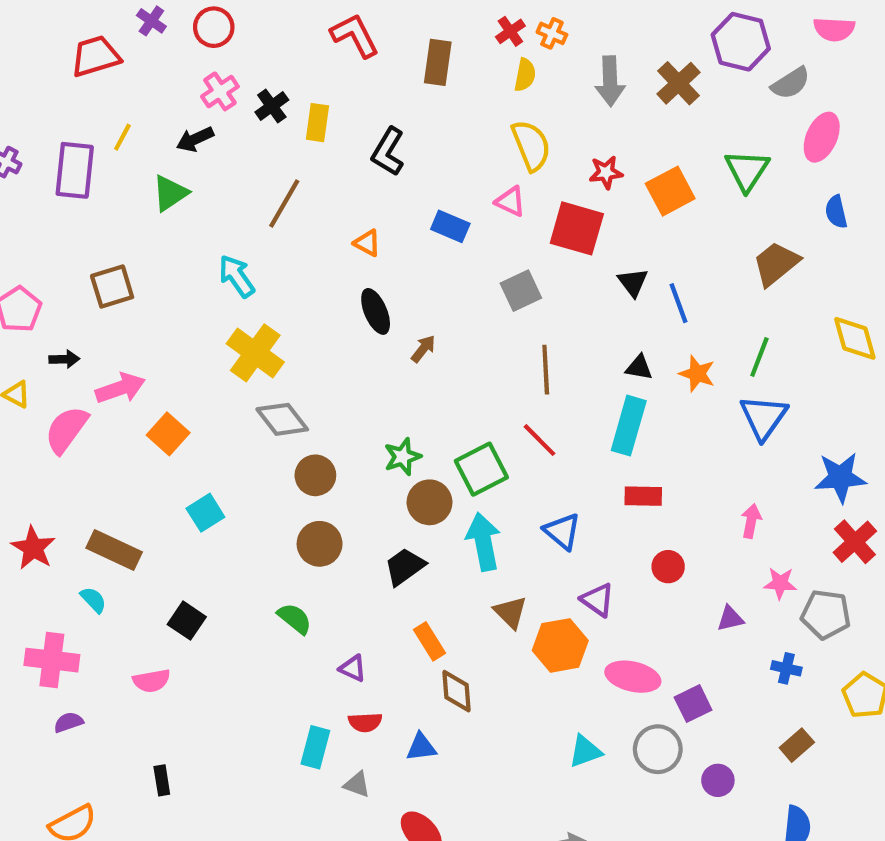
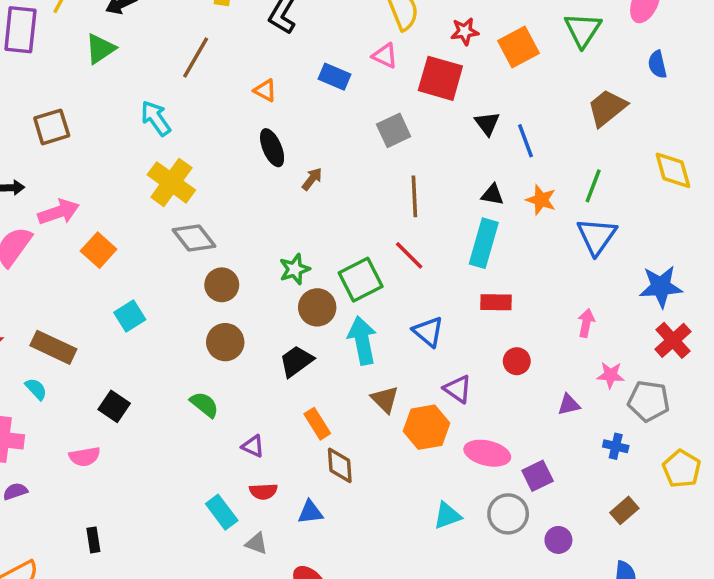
cyan rectangle: (315, 747) -> (222, 512), turned -52

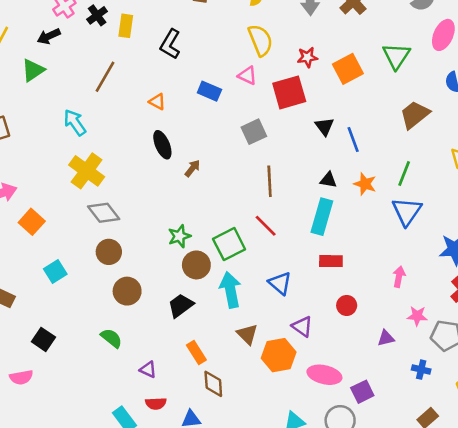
red square: (440, 78) -> (289, 92), turned -32
brown circle: (222, 285) -> (109, 252), moved

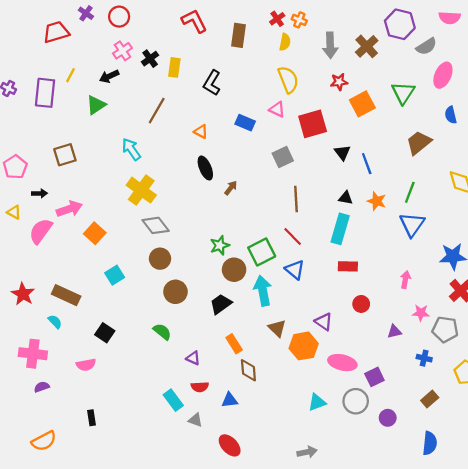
red star: (307, 57) -> (339, 82), moved
blue triangle: (280, 283) -> (295, 270), moved

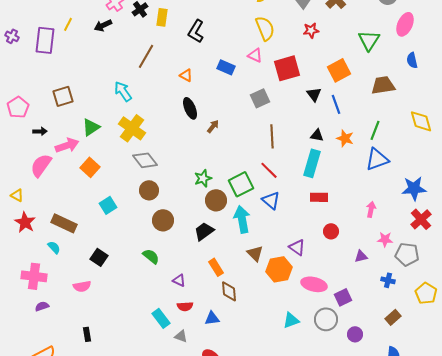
orange square: (362, 104) -> (339, 70), moved
green triangle: (96, 105) -> (91, 127), moved
brown trapezoid: (419, 143) -> (383, 85), turned 30
yellow triangle: (14, 212) -> (17, 195), moved
blue triangle: (412, 224) -> (377, 159), turned 35

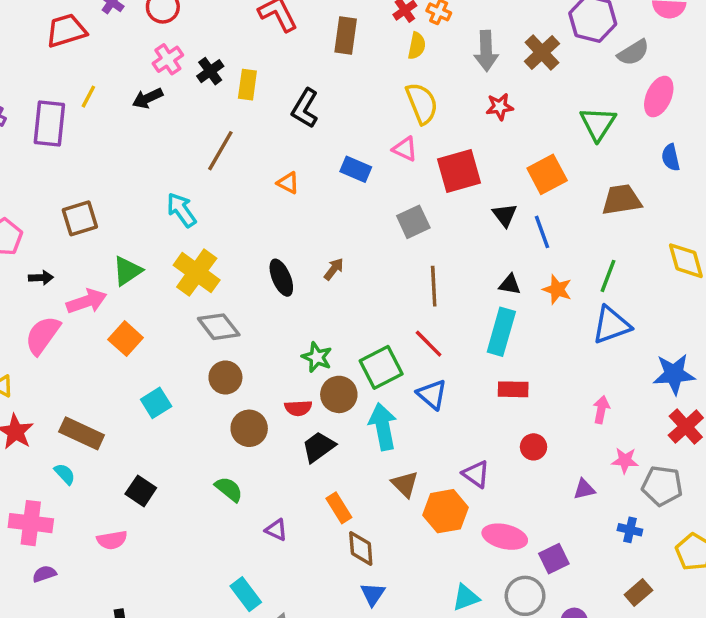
black ellipse: (190, 108) -> (281, 278), moved
green star: (203, 178) -> (317, 357), turned -30
red semicircle: (185, 306) -> (298, 408), moved
blue triangle: (212, 318) -> (373, 594), moved, turned -49

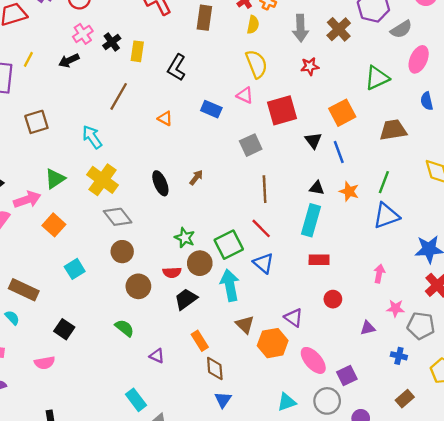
green triangle: (598, 124) -> (377, 78), turned 32
brown square: (80, 218) -> (36, 122), moved
pink ellipse: (505, 537) -> (313, 360), turned 36

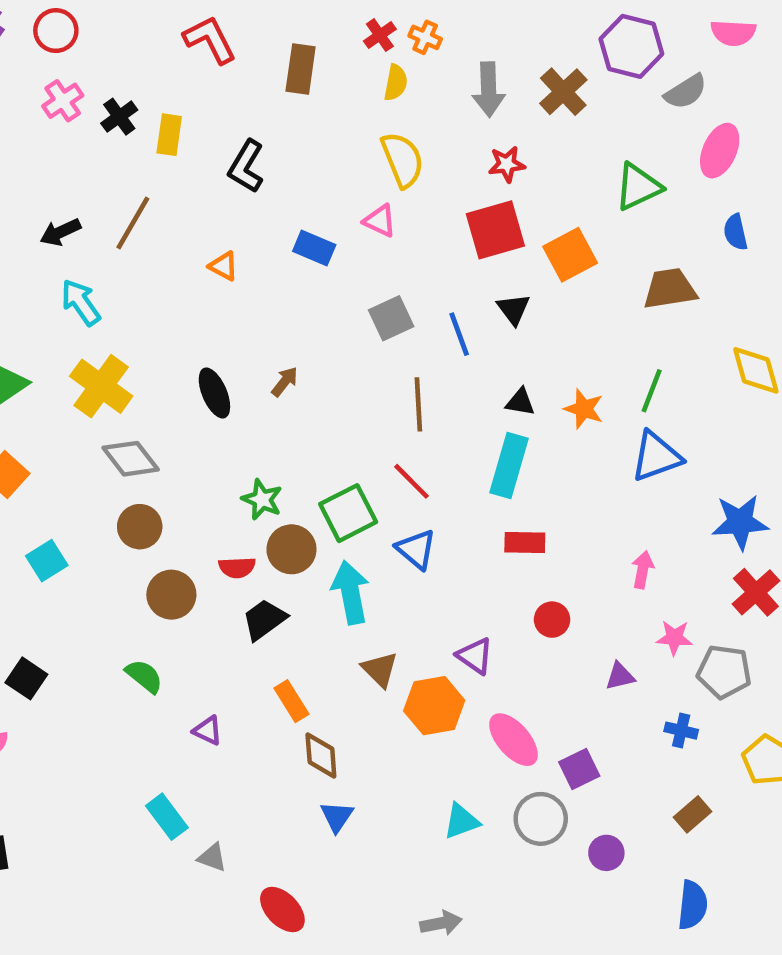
black arrow: (69, 61) -> (60, 232), moved
red square: (282, 110) -> (495, 230), moved
blue line: (339, 152) -> (459, 334), moved

